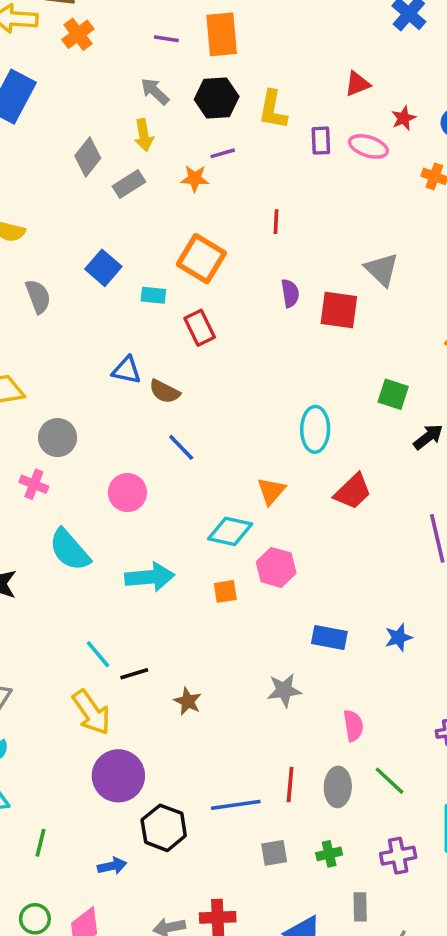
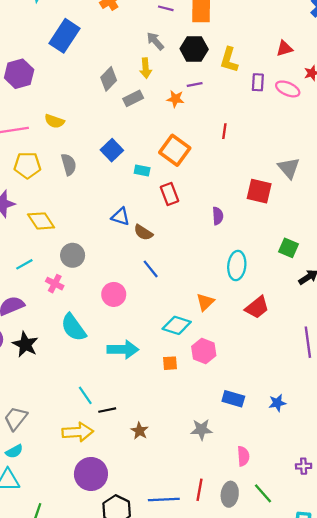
purple semicircle: (290, 293) -> (218, 216), moved
yellow arrow: (91, 712) -> (78, 432), turned -64

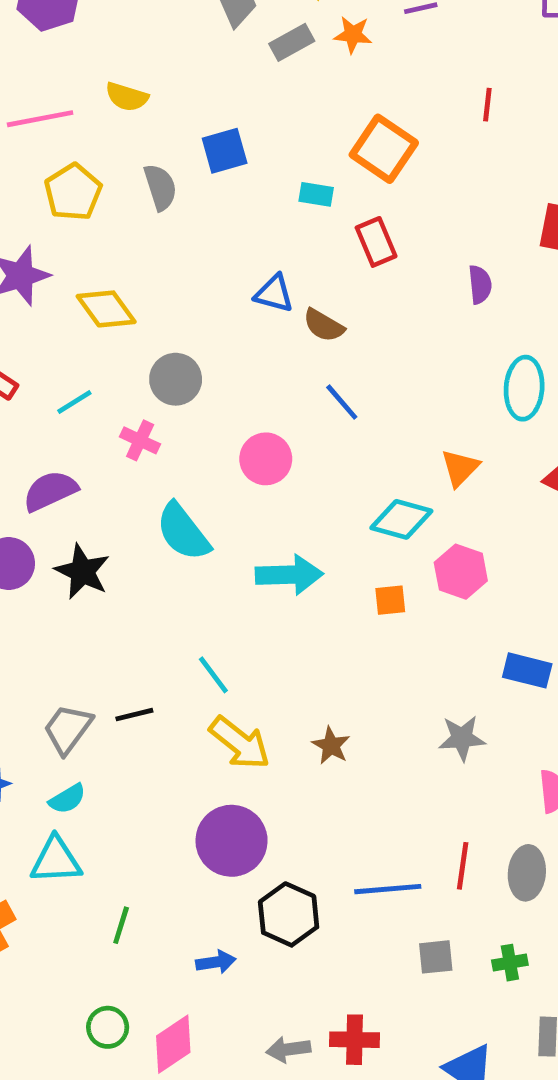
orange star: (175, 99) -> (353, 35), moved
blue square: (112, 150) -> (225, 151), moved, turned 30
yellow pentagon: (27, 165) -> (73, 192), turned -30
black line: (107, 410) -> (134, 715), moved
yellow arrow: (78, 432) -> (240, 743), moved, turned 44

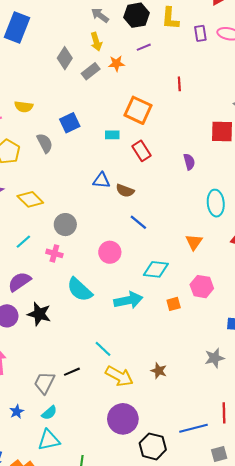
cyan diamond: (401, 519) -> (156, 269), moved

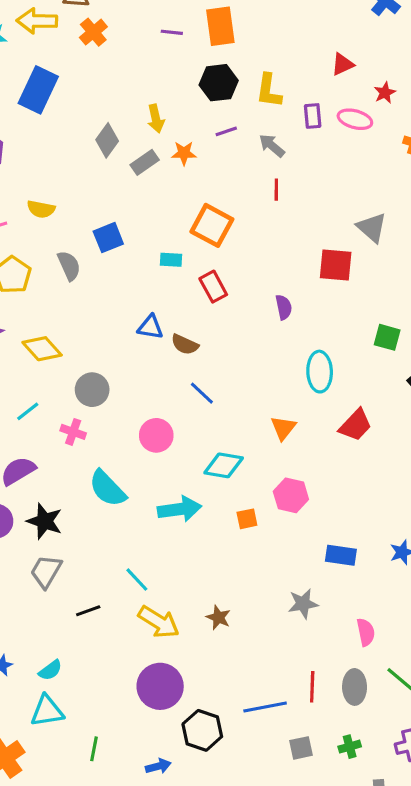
gray arrow: (100, 15) -> (272, 146), moved
gray trapezoid: (44, 383) -> (46, 571), moved

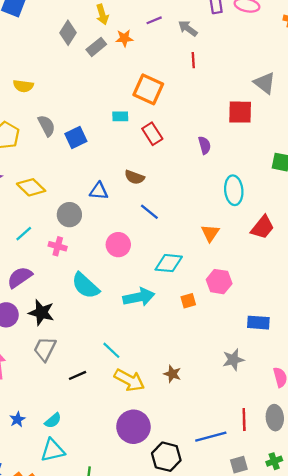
blue square: (108, 238) -> (76, 138), moved
blue triangle: (150, 327) -> (99, 191), moved

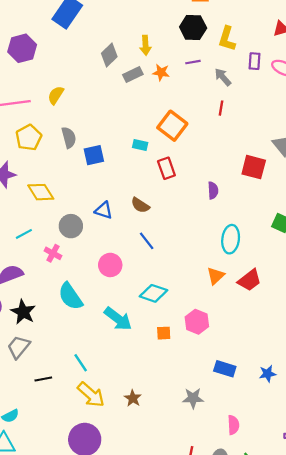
yellow semicircle: (23, 86) -> (56, 95), turned 102
orange triangle: (210, 233) -> (216, 276), moved
cyan arrow: (139, 297) -> (118, 319), turned 36

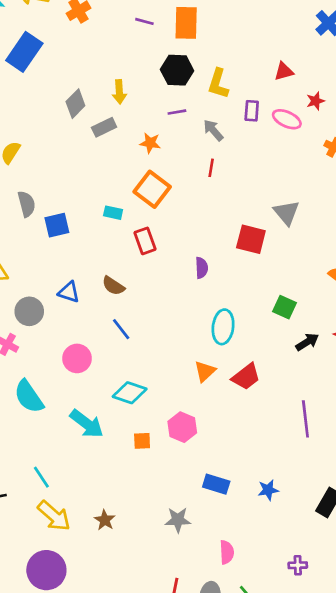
orange star: (161, 72) -> (150, 143), moved

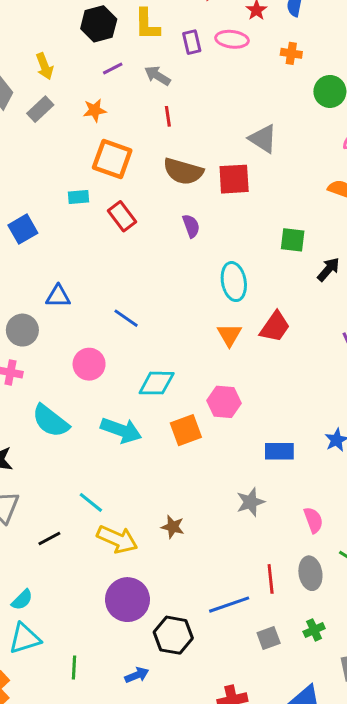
brown semicircle: (113, 286) -> (183, 171), moved, size x1.5
orange square: (142, 441) -> (186, 430), size x1.5

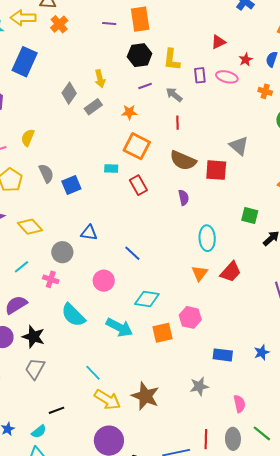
brown star: (173, 527) -> (145, 396), size x1.8
black line: (49, 539) -> (57, 410), moved

